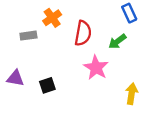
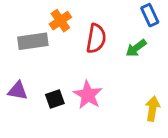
gray rectangle: (28, 36) -> (33, 41), size x1.5
pink star: (96, 68) -> (88, 95), moved

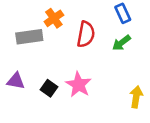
blue rectangle: (150, 15) -> (123, 13), moved
black square: (55, 99) -> (49, 88), turned -35

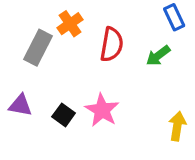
blue rectangle: (123, 13) -> (174, 17), moved
gray rectangle: (29, 37) -> (38, 48), turned -55

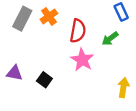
gray rectangle: (38, 48) -> (22, 19), moved
pink star: (102, 110) -> (82, 60), moved

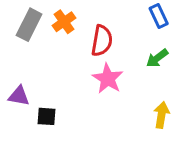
green arrow: (110, 39) -> (157, 58), moved
black square: (44, 80) -> (47, 116), moved, turned -32

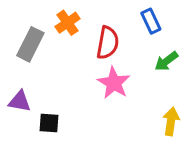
blue rectangle: (159, 16) -> (151, 21), moved
gray rectangle: (29, 25) -> (30, 44), moved

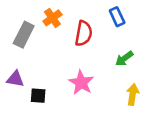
green arrow: (166, 61) -> (124, 59), moved
pink star: (114, 83) -> (81, 83), moved

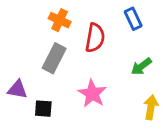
orange cross: (52, 18) -> (60, 20), turned -30
gray rectangle: (24, 35) -> (54, 58), moved

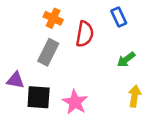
pink star: (92, 94) -> (75, 102), moved
black square: (43, 109) -> (39, 97), size x1.5

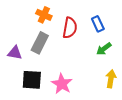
blue rectangle: (119, 17) -> (98, 24), moved
purple triangle: (15, 80) -> (15, 53), moved

